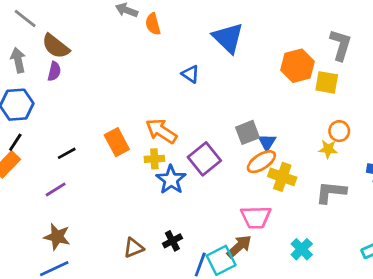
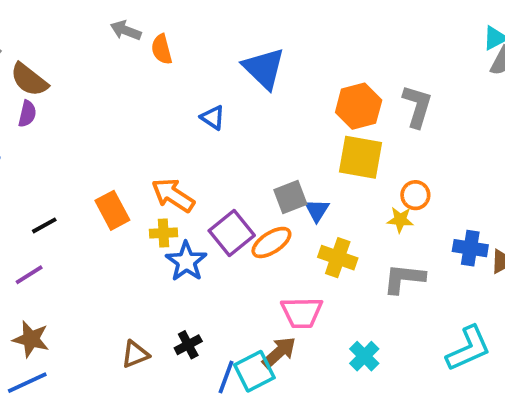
gray L-shape: (341, 45) -> (417, 106), moved
yellow square: (327, 82) -> (360, 157), moved, size x1.4
orange ellipse: (261, 162) -> (271, 242), moved

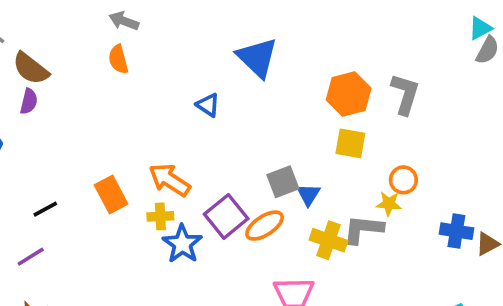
orange semicircle: (162, 49) -> (118, 59), moved
yellow square: (360, 157) -> (350, 143), size x0.7
gray L-shape: (404, 278) -> (363, 229), moved

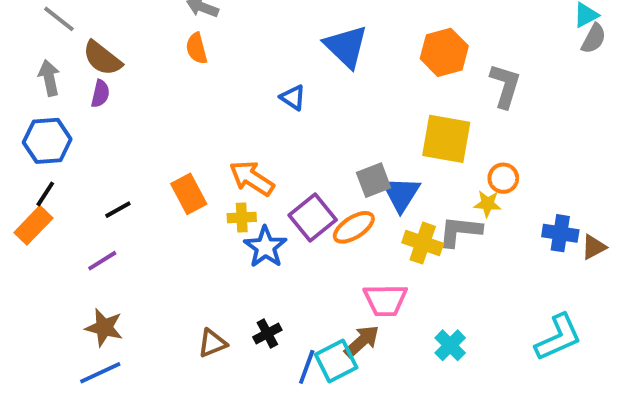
orange hexagon: (349, 94) -> (444, 52), moved
yellow square: (350, 143) -> (446, 139), size x1.5
blue triangle: (308, 195) -> (401, 194), size x1.5

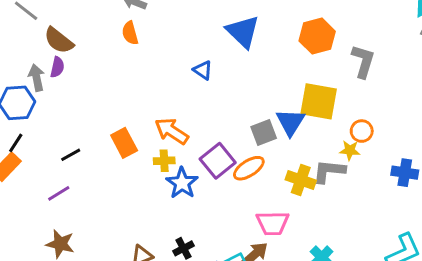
gray arrow: (49, 78) -> (36, 78), moved
blue triangle: (401, 194) -> (290, 122), moved

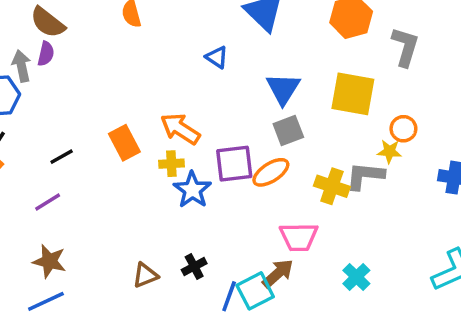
blue triangle: (290, 122) -> (283, 89), moved
purple square: (218, 161) -> (234, 164), turned 32

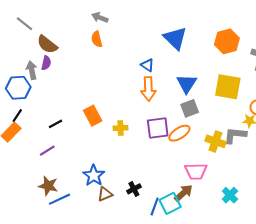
orange arrow: (180, 129) -> (148, 89), moved, turned -125
blue star: (192, 190) -> (94, 175), moved
blue line: (46, 301) -> (60, 199), moved

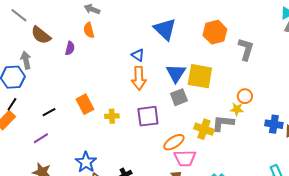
purple semicircle: (46, 63) -> (70, 48), moved
yellow square: (228, 87) -> (200, 76), moved
orange ellipse: (179, 133) -> (174, 142), moved

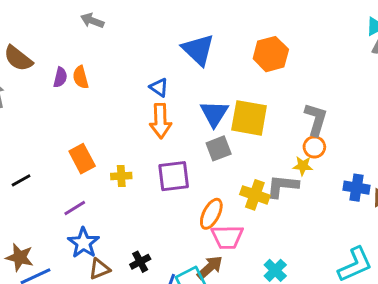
orange semicircle: (89, 30) -> (81, 77), moved
gray L-shape: (246, 49) -> (316, 119), moved
black line: (49, 112) -> (21, 180), moved
purple line: (41, 138) -> (75, 208), moved
orange ellipse: (174, 142) -> (211, 214), turned -30

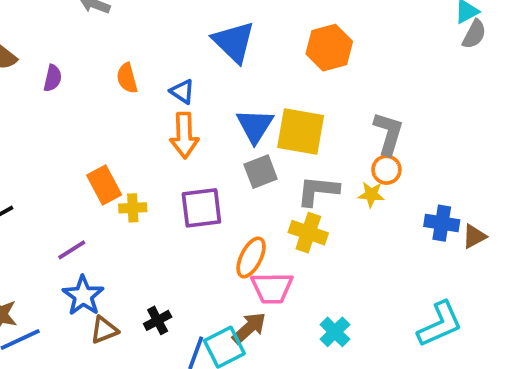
orange semicircle: (81, 77) -> (127, 78), moved
orange rectangle: (82, 159) -> (104, 185), moved
gray L-shape: (282, 186) -> (318, 191), moved

